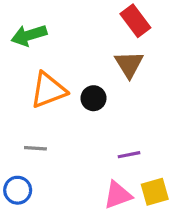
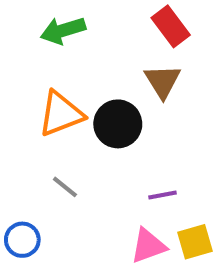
green arrow: (29, 35) -> (63, 30), moved
black circle: (93, 98) -> (118, 124), size x1.5
gray line: (35, 148) -> (65, 187), moved, turned 35

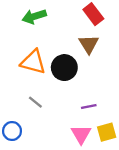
orange triangle: (61, 114) -> (33, 62), turned 36
pink triangle: (148, 246) -> (81, 134), turned -40

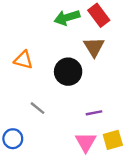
green arrow: (34, 16) -> (67, 18), moved
orange triangle: (33, 62) -> (23, 60), moved, size x0.7

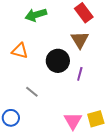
green arrow: (67, 18) -> (36, 15), moved
purple line: (94, 113) -> (80, 74), moved, turned -64

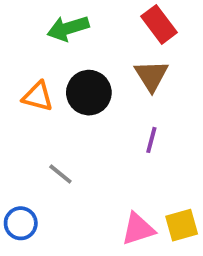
black circle: (58, 61) -> (89, 93), moved
pink triangle: (73, 121) -> (138, 229), turned 42

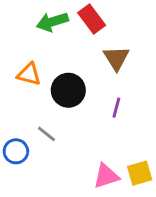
red rectangle: (159, 24) -> (92, 19), moved
black circle: (89, 93) -> (68, 90), moved
blue circle: (21, 223) -> (16, 151), moved

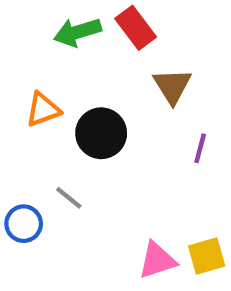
orange triangle: (29, 74) -> (43, 110), turned -35
purple line: (116, 108) -> (200, 148), moved

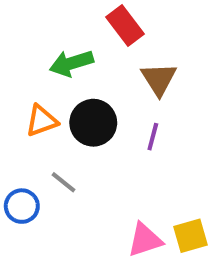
green arrow: (77, 32) -> (71, 63), moved
orange triangle: (43, 110) -> (42, 121), moved
purple line: (200, 148) -> (153, 137), moved

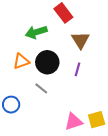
gray line: (63, 182) -> (41, 88), moved

